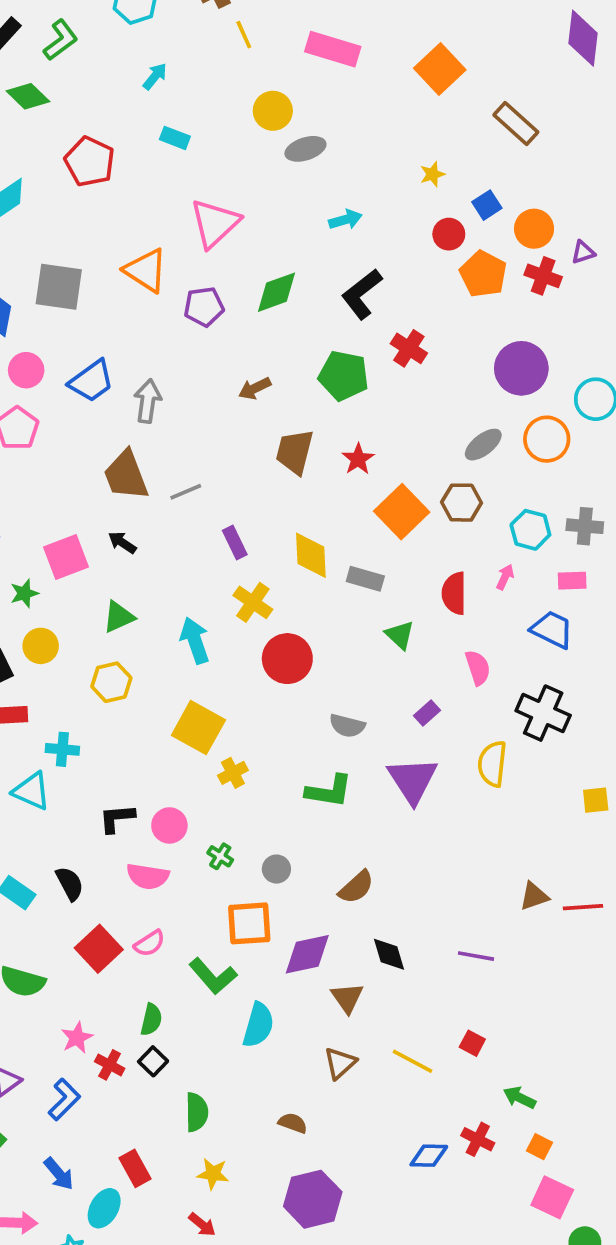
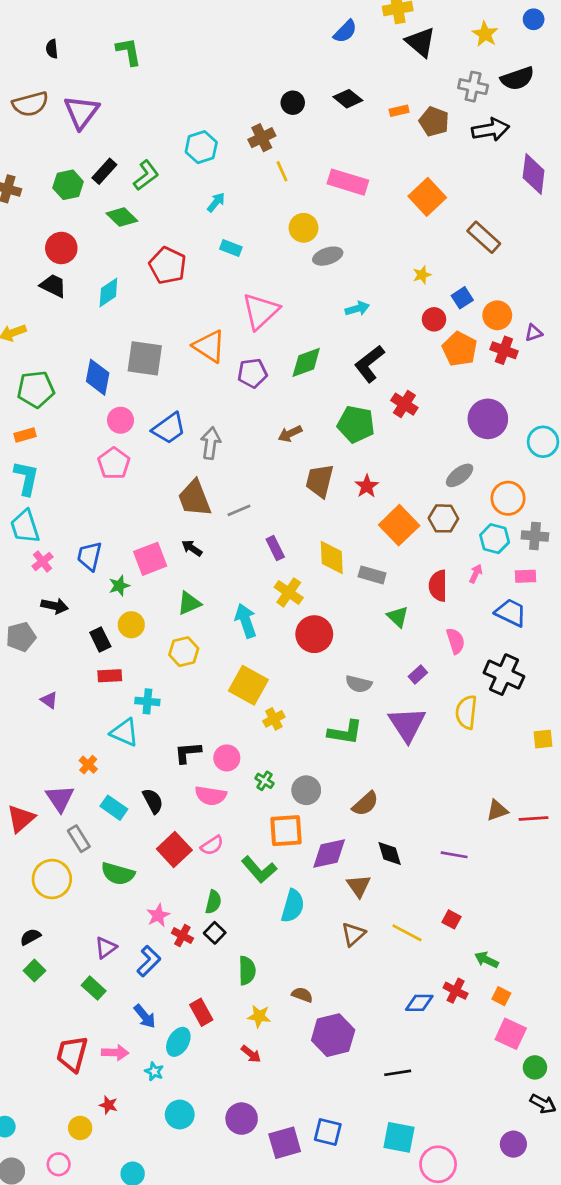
orange circle: (547, 439) -> (508, 498), moved
gray circle: (276, 869) -> (306, 790), size x1.4
brown semicircle: (293, 1123) -> (302, 995), moved

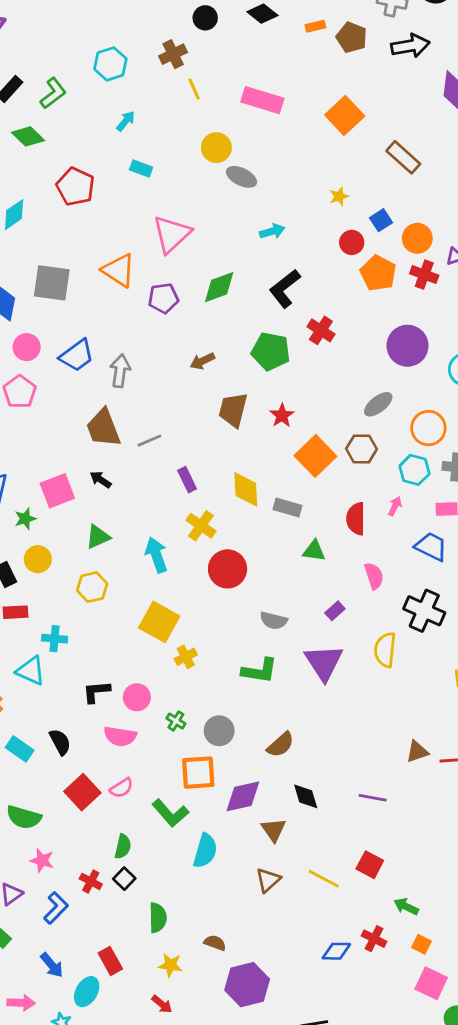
gray ellipse: (328, 256) -> (241, 177), turned 44
green triangle: (398, 617) -> (314, 551), turned -35
pink star: (158, 915) -> (42, 860), moved, turned -30
red square: (451, 919) -> (370, 865), size x1.4

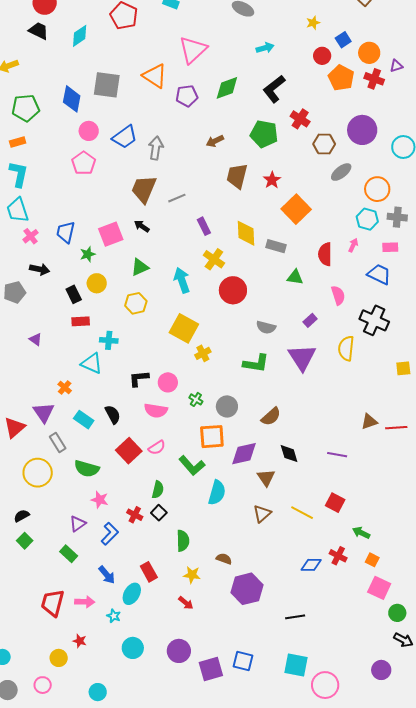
brown trapezoid: (103, 428) -> (144, 189), turned 44
brown hexagon: (361, 449) -> (324, 144), moved

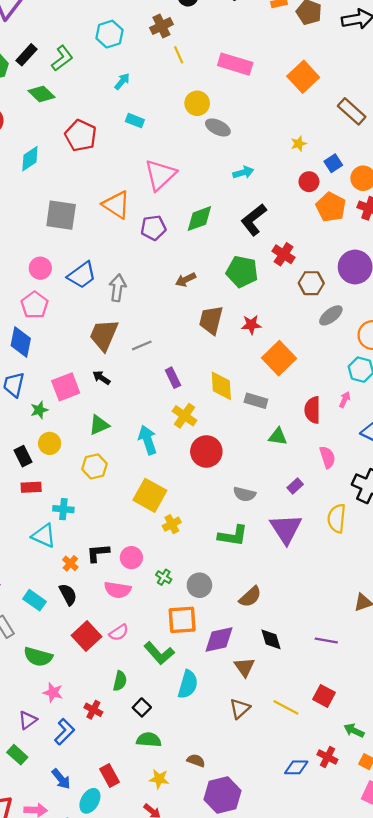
blue diamond: (72, 99) -> (21, 342), moved
red star: (272, 180) -> (251, 325), turned 30
orange cross: (65, 387) -> (70, 563), moved
black square: (159, 513) -> (142, 707), moved
green semicircle: (183, 541) -> (149, 740), turned -85

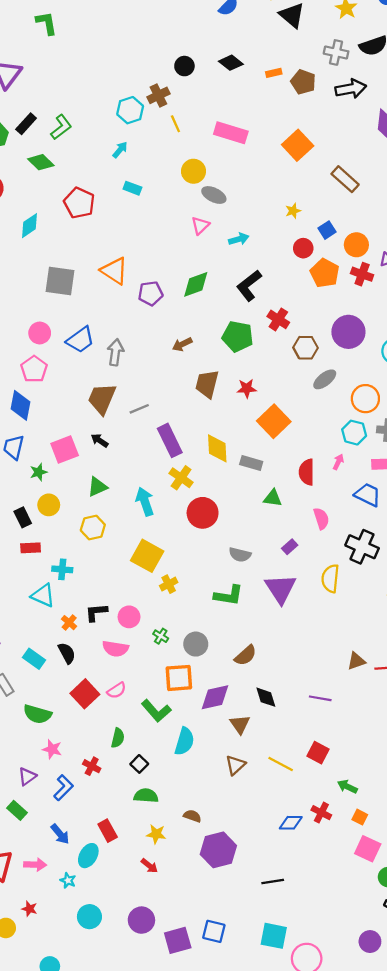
cyan hexagon: (110, 34) -> (130, 110), moved
pink triangle: (160, 175) -> (200, 226), moved, size x0.6
purple rectangle: (173, 378) -> (170, 440), size x1.6

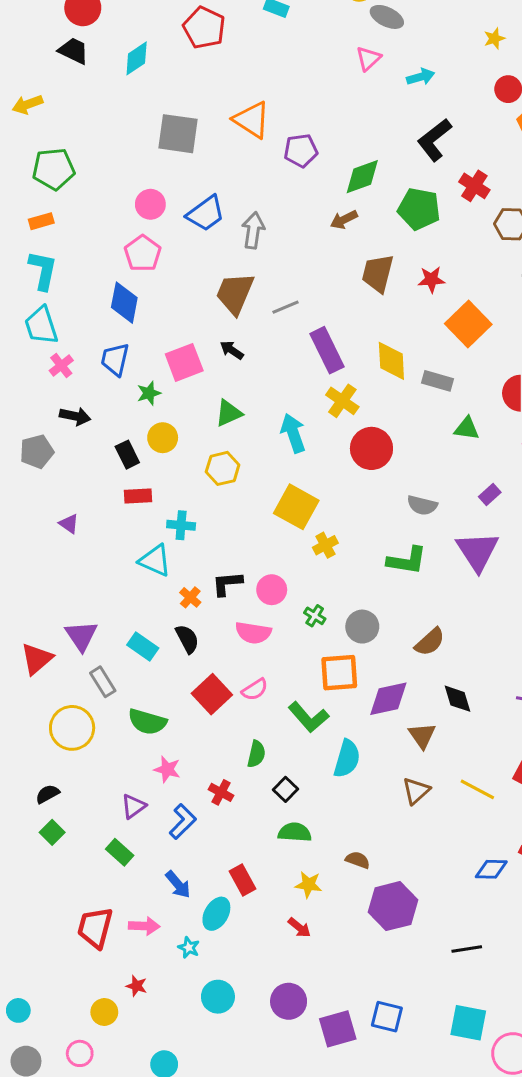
green diamond: (196, 284) -> (362, 177), moved

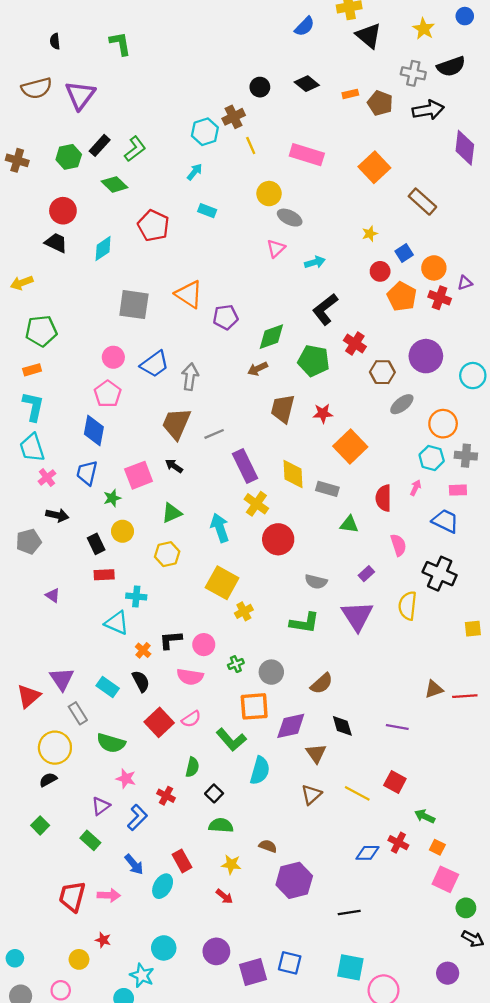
green cross: (315, 616) -> (236, 664), turned 35
black semicircle: (47, 794) -> (48, 780), moved
cyan star: (189, 948) -> (142, 975), moved, size x1.5

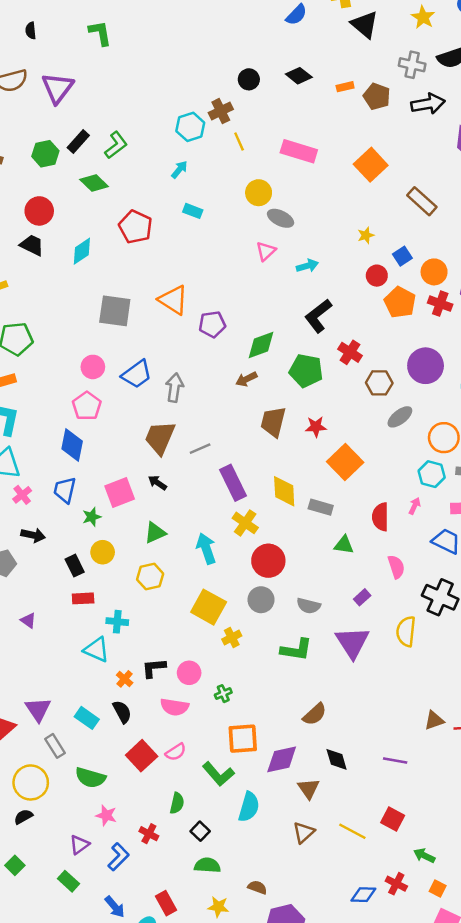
gray circle: (271, 672) -> (261, 600), moved

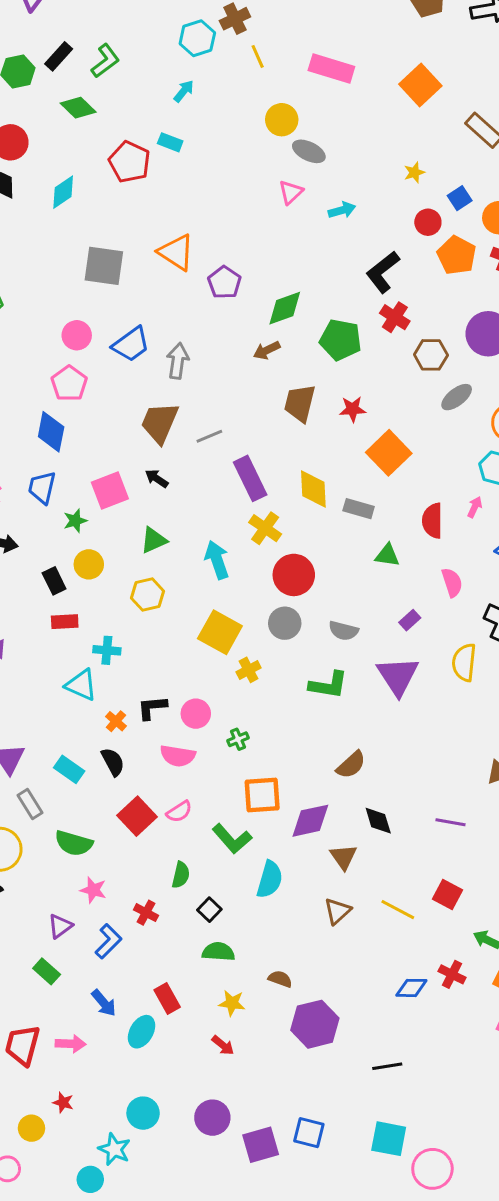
cyan rectangle: (193, 211) -> (170, 142), moved
black L-shape: (318, 316) -> (383, 272), moved
purple pentagon: (212, 324) -> (224, 282), turned -30

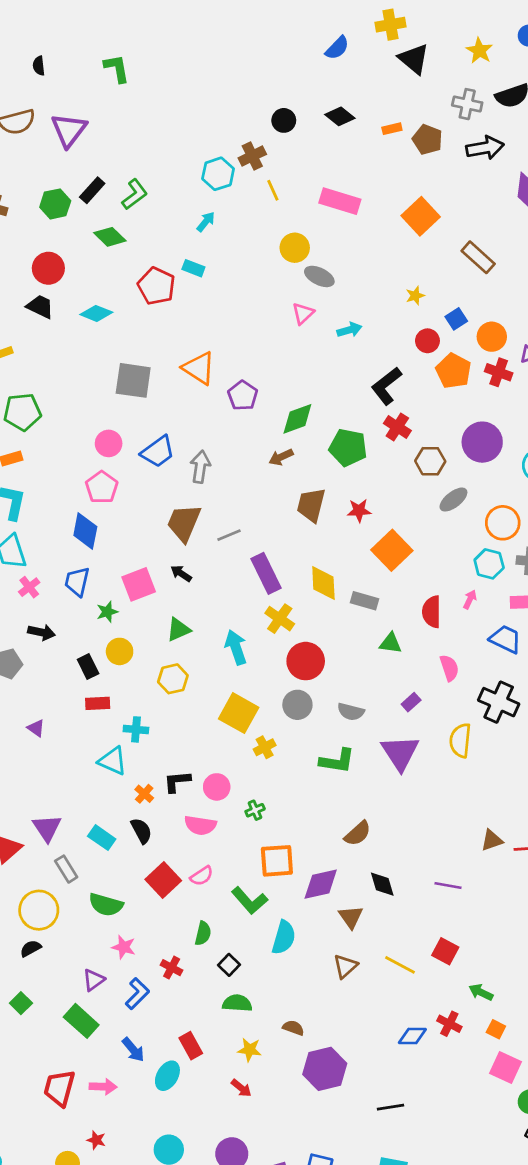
cyan diamond: (63, 192) -> (96, 313), turned 56
green rectangle: (47, 971) -> (81, 1021), size x1.4

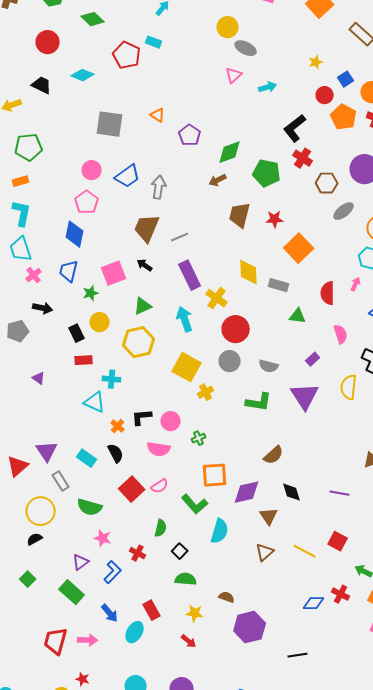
black trapezoid: (40, 307) -> (42, 85), moved
orange triangle: (199, 368) -> (158, 115), size x0.6
purple rectangle: (266, 573) -> (190, 275), moved
yellow hexagon: (173, 679) -> (139, 342), size x1.4

